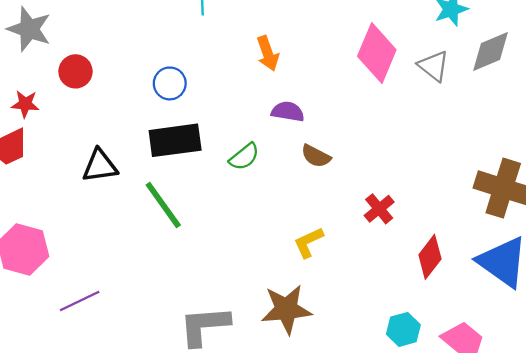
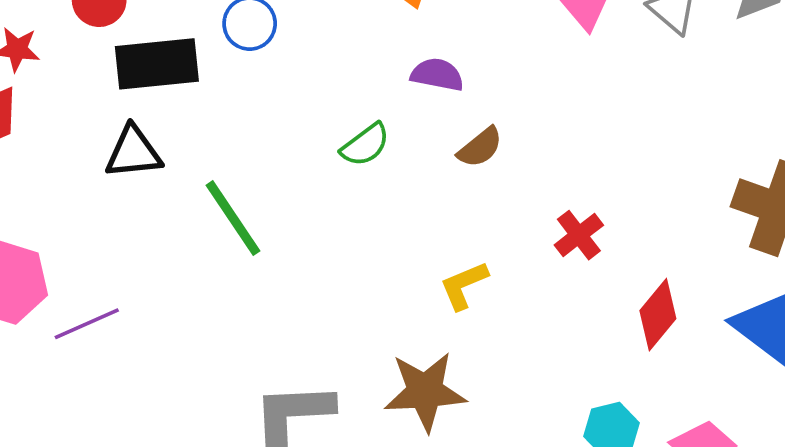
black rectangle: (175, 140) -> (157, 64), moved
brown semicircle: (316, 156) -> (480, 147), turned -68
purple line: (80, 301) -> (87, 324), moved

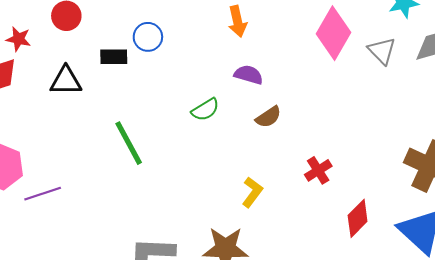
black rectangle: (157, 64) -> (114, 57), moved, size x0.6
black triangle: (133, 152) -> (66, 81), moved
yellow L-shape: (464, 285) -> (252, 192), turned 144

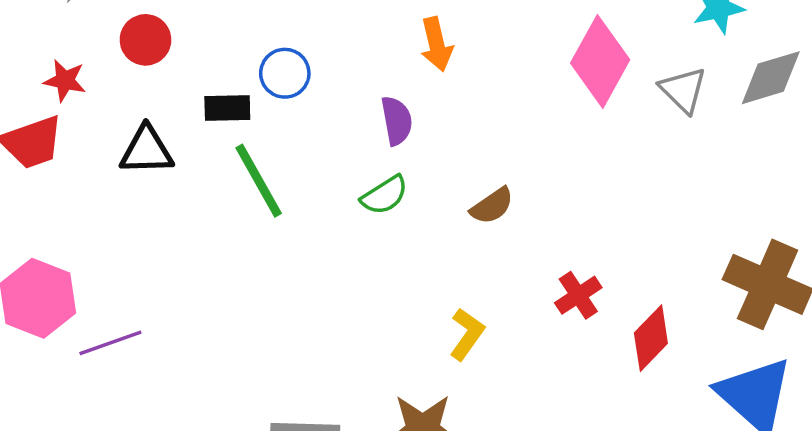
purple semicircle: (249, 75) -> (397, 121), moved, turned 64
green line: (129, 143) -> (259, 181), moved
red diamond: (358, 218) -> (651, 338), moved

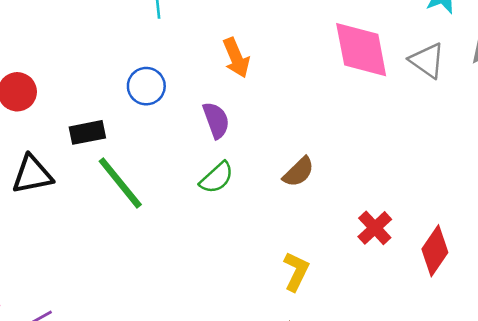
pink diamond: (600, 61) -> (361, 50), turned -30
blue circle: (285, 73) -> (146, 86), moved

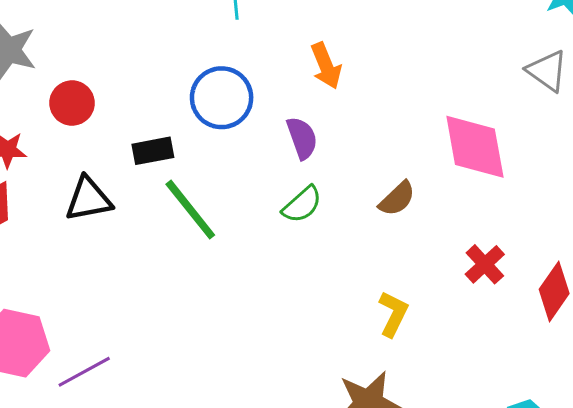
pink diamond: (361, 50) -> (475, 147), moved
blue circle: (146, 86) -> (222, 98), size x1.4

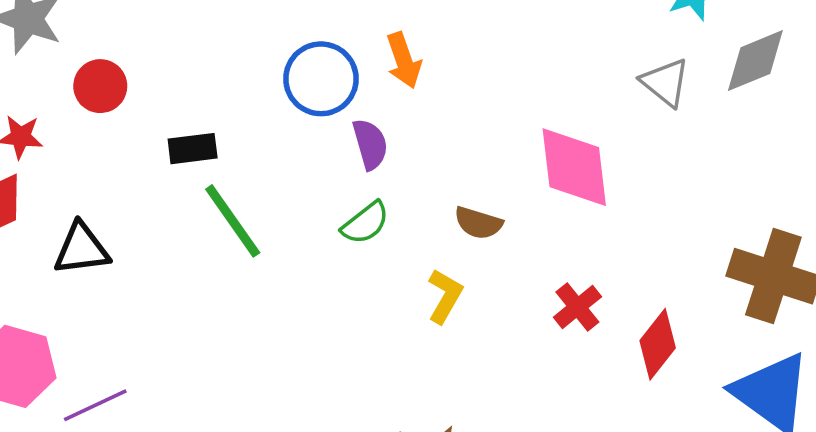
blue circle: (222, 98) -> (321, 79), moved
black triangle: (88, 199) -> (82, 249), moved
brown semicircle: (397, 199) -> (478, 223), turned 57
yellow L-shape: (393, 314) -> (445, 296), moved

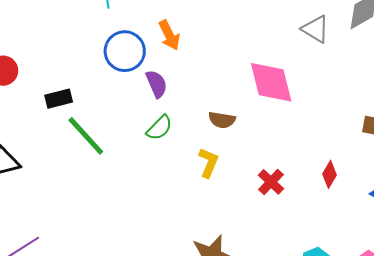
red cross: (577, 307) -> (271, 182), moved
red diamond: (658, 344) -> (330, 174), size x0.7

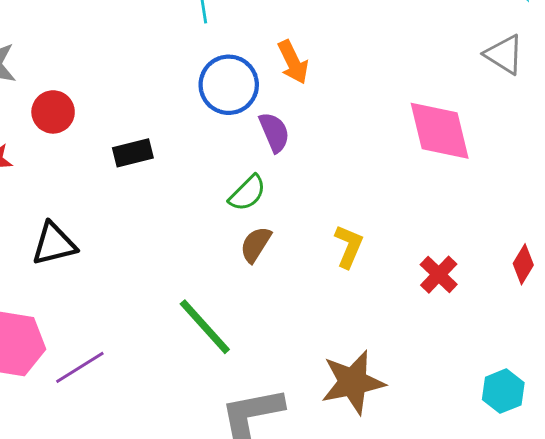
brown semicircle: (222, 120) -> (256, 244), moved, turned 112
green semicircle: (159, 128) -> (247, 193), moved
green line: (86, 136) -> (205, 327), moved

